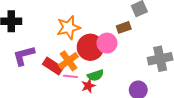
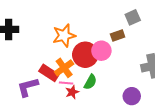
purple L-shape: (24, 56) -> (28, 87), moved
green semicircle: (96, 75) -> (90, 82), turned -42
red star: (88, 86) -> (72, 92), moved

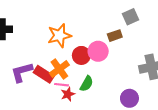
red circle: (85, 55) -> (81, 55), size x0.7
purple L-shape: (28, 87) -> (22, 72), moved

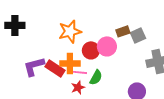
gray square: (131, 17) -> (138, 35), moved
orange cross: (59, 69) -> (70, 63), turned 36
pink line: (61, 85) -> (80, 72), moved

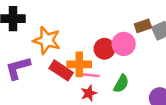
orange star: (70, 31) -> (47, 40), moved, turned 30
purple L-shape: (34, 66) -> (18, 68), moved
green semicircle: (96, 77) -> (121, 84), moved

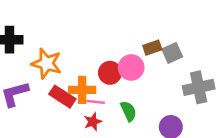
green semicircle: (121, 84) -> (129, 111), turned -54

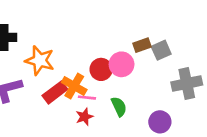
orange cross: (82, 90) -> (74, 86), turned 30
red rectangle: (62, 97) -> (55, 92), turned -70

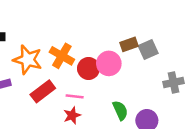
gray cross: (187, 83) -> (174, 82), size x0.7
orange cross: (74, 86) -> (62, 56), moved
green semicircle: (119, 107) -> (120, 110), moved

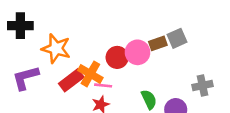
brown rectangle: (129, 44) -> (158, 43), moved
orange cross: (62, 56) -> (90, 74), moved
gray cross: (174, 82) -> (202, 85), moved

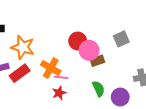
brown rectangle: (158, 43) -> (97, 61), moved
red circle: (117, 57) -> (78, 41), moved
red rectangle: (71, 80) -> (20, 73), moved

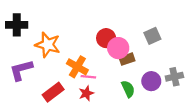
red rectangle: (20, 73) -> (53, 92), moved
purple circle: (120, 97) -> (151, 81), moved

